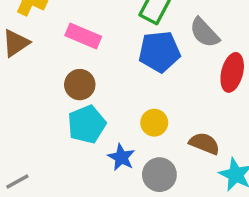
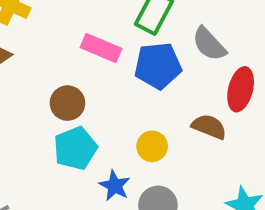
pink rectangle: (83, 36) -> (101, 48), moved
brown semicircle: (204, 143) -> (209, 127), moved

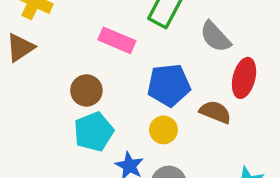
blue pentagon: (158, 66) -> (169, 85), moved

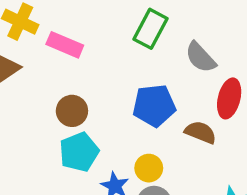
pink rectangle: (117, 40) -> (65, 45), moved
yellow circle: (163, 130) -> (149, 168), moved

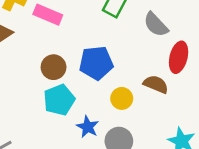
blue pentagon: (154, 106) -> (96, 63), moved
yellow circle: (149, 168) -> (122, 98), moved

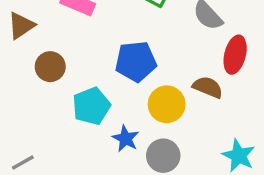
brown circle: (54, 67) -> (50, 67), moved
yellow circle: (122, 98) -> (167, 104), size x1.4

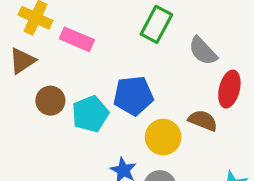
cyan pentagon: (91, 106) -> (90, 114), moved

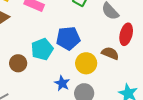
brown circle: (50, 101) -> (18, 63), moved

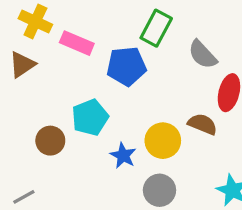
blue pentagon: (68, 38) -> (126, 66), moved
blue star: (62, 83) -> (123, 156), moved

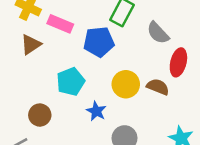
brown triangle: (22, 65) -> (31, 44), moved
brown circle: (50, 141) -> (40, 115), moved
yellow circle: (163, 141) -> (126, 84), moved

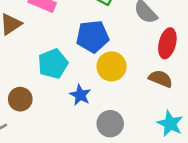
blue pentagon: (99, 42) -> (92, 36), moved
brown semicircle: (158, 87) -> (161, 79), moved

